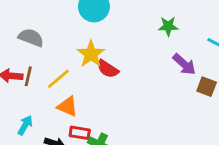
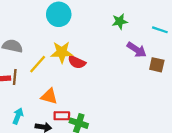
yellow star: (91, 54) -> (62, 52), turned -30
yellow line: (58, 79) -> (38, 64), moved

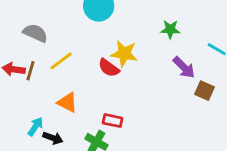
yellow star: (62, 52) -> (124, 54), moved
cyan arrow: (18, 116) -> (35, 126), moved
red rectangle: (62, 116) -> (113, 121), moved

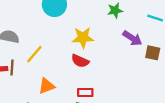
red semicircle: (109, 68) -> (80, 61), moved
orange triangle: (67, 102) -> (46, 86), turned -36

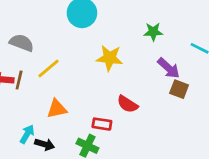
brown square: (153, 53) -> (179, 89), moved
red semicircle: (80, 61) -> (127, 104), moved

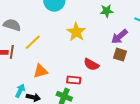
yellow star: (110, 58) -> (76, 32), turned 30
purple arrow: (169, 68) -> (119, 37), turned 102
brown square: (179, 89) -> (120, 55), moved

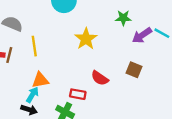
purple arrow: (119, 37) -> (142, 35), moved
yellow line: (33, 42) -> (34, 46), turned -60
cyan arrow: (20, 91) -> (32, 95), moved

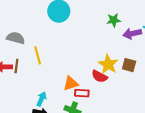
purple arrow: (142, 35) -> (132, 34), turned 30
yellow star: (86, 39) -> (108, 64), moved
orange triangle: (40, 80) -> (71, 83), moved

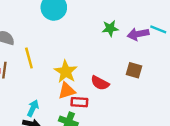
green star: (114, 20) -> (110, 28), moved
yellow star: (108, 64) -> (66, 72), moved

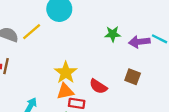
yellow line: (29, 58) -> (32, 32), moved, turned 60

